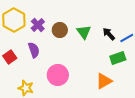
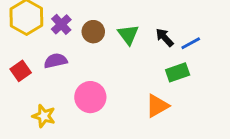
purple semicircle: (34, 50) -> (55, 61), turned -84

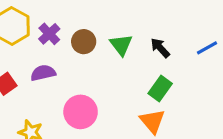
blue line: (191, 43) -> (207, 48), moved
green rectangle: (178, 72) -> (160, 88), moved, turned -35
orange triangle: (157, 106) -> (152, 121), turned -40

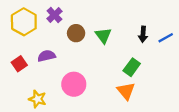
purple cross: (49, 34) -> (54, 15), moved
black arrow: (160, 48) -> (143, 34), moved, turned -133

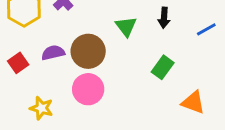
brown circle: (76, 33) -> (88, 51), moved, size x1.5
black arrow: (143, 34) -> (164, 18), moved
orange triangle: (126, 91) -> (193, 102), moved, turned -30

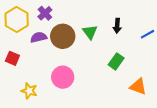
brown circle: (88, 51) -> (63, 36), moved
purple semicircle: (53, 53) -> (39, 37), moved
red square: (18, 63) -> (12, 58), turned -32

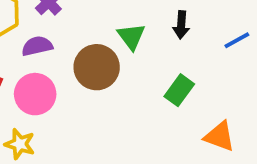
brown circle: (63, 36) -> (97, 67), moved
pink circle: (63, 77) -> (35, 94), moved

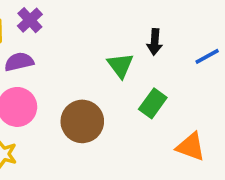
green triangle: (131, 36) -> (120, 65), moved
brown circle: (97, 67) -> (82, 121), moved

